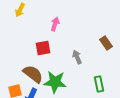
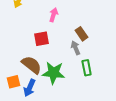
brown rectangle: (106, 43) -> (82, 34), moved
green rectangle: (99, 84) -> (87, 68), moved

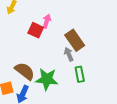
brown rectangle: (82, 34) -> (75, 40), size x1.5
red square: (42, 39) -> (36, 30), moved, turned 35

